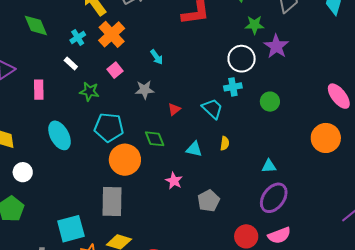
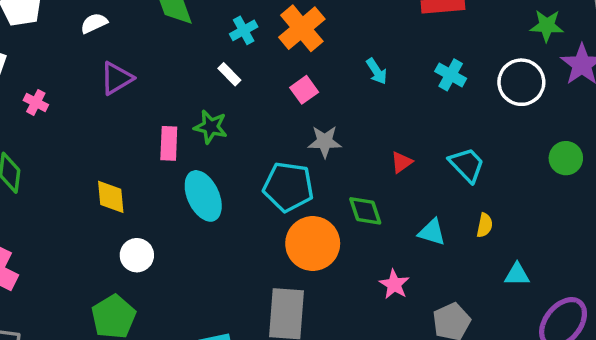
cyan cross: (233, 87) -> (451, 75), moved, turned 36
pink rectangle: (39, 90) -> (169, 143), moved
gray star: (145, 90) -> (325, 142), moved
green star: (89, 91) -> (211, 127), moved
cyan triangle: (269, 166) -> (517, 275), moved

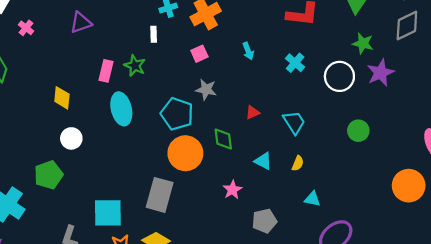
white rectangle: (229, 74) -> (154, 34), turned 32

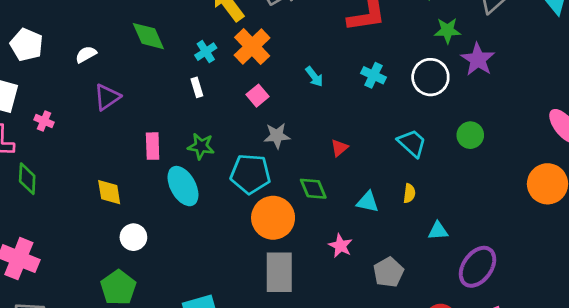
green star: (135, 66) -> (201, 146), moved
cyan trapezoid: (294, 122) -> (412, 143), moved
gray rectangle: (160, 195) -> (279, 272), moved

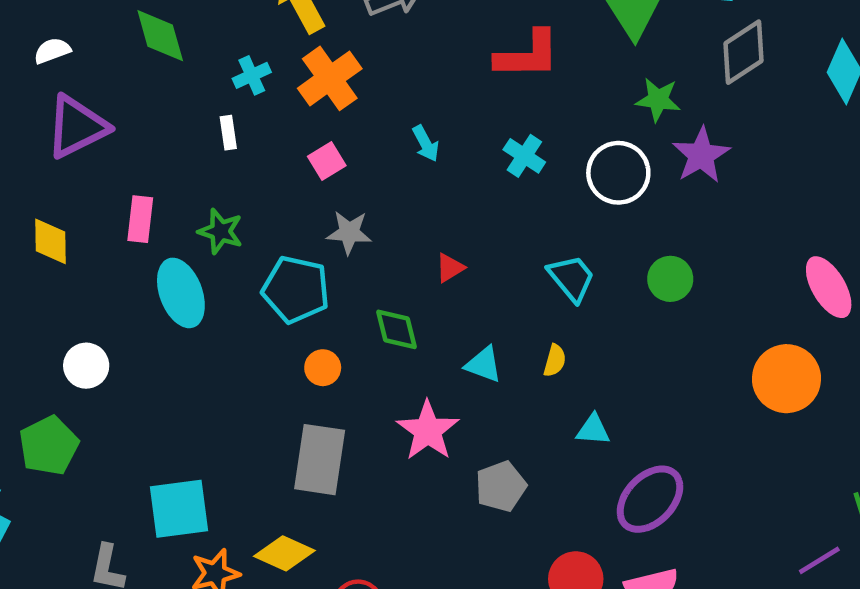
purple triangle: (107, 97) -> (77, 127), size x1.4
yellow diamond: (109, 192) -> (50, 241), moved
orange circle: (273, 218) -> (323, 368), size x0.5
pink star: (341, 246) -> (428, 431), size x1.5

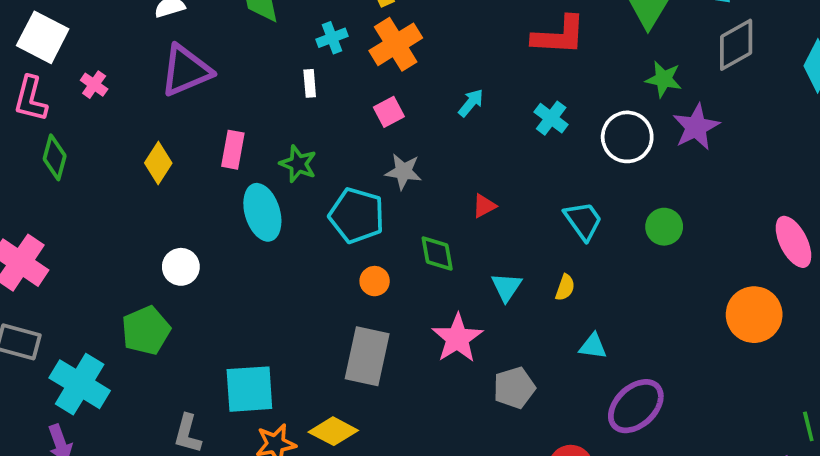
cyan arrow: (426, 144) -> (471, 103), turned -116
yellow diamond: (50, 241) -> (158, 163), turned 30
cyan triangle: (483, 365) -> (507, 287), turned 40

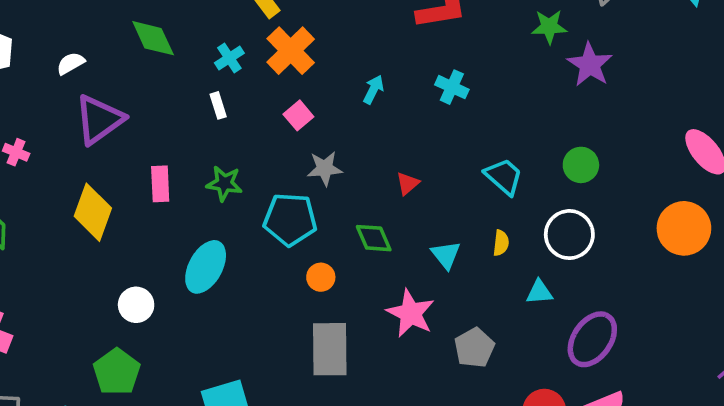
white circle: (627, 137) -> (569, 235), moved
yellow diamond: (158, 163) -> (93, 212), size x1.4
cyan ellipse: (262, 212) -> (206, 267), moved, turned 58

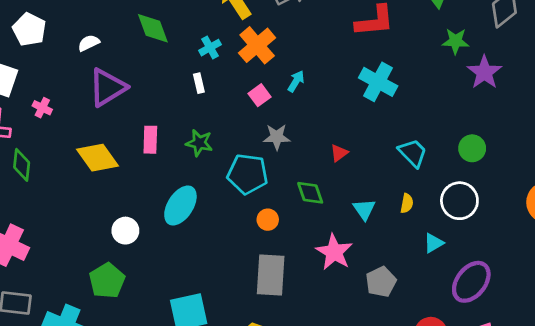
cyan cross: (452, 87) -> (378, 82), size x1.5
cyan arrow: (373, 90) -> (296, 81), moved
yellow diamond: (93, 212) -> (98, 158), turned -60
cyan triangle: (539, 292) -> (434, 243), turned -30

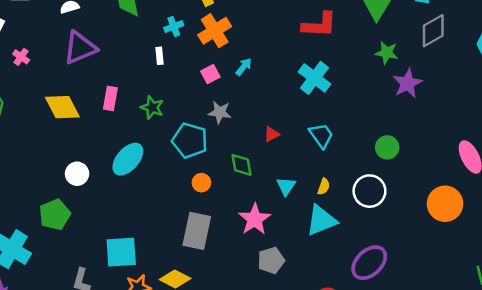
cyan trapezoid: (413, 153) -> (321, 135), moved
cyan triangle: (434, 243) -> (321, 220), moved, size x1.8
gray pentagon: (381, 282) -> (271, 260), moved

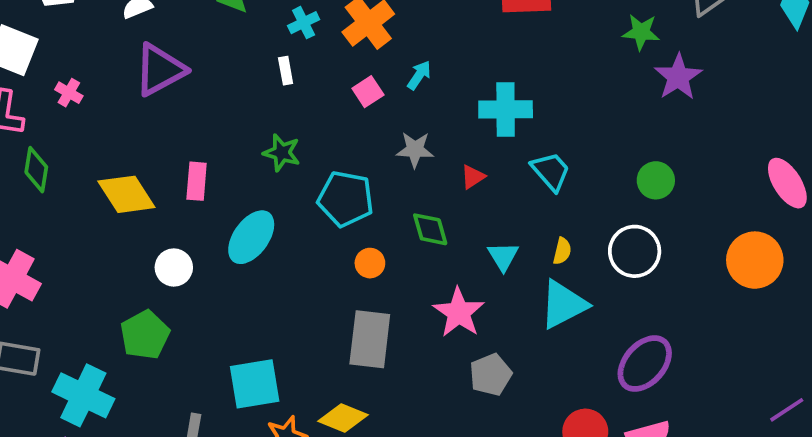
cyan cross: (314, 78) -> (506, 109), moved, turned -32
pink rectangle: (110, 98) -> (197, 181), moved
yellow diamond: (62, 107) -> (126, 194), moved
gray star: (220, 112) -> (415, 150), moved

